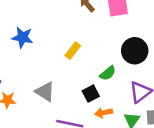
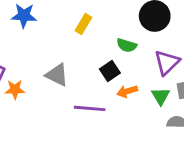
green semicircle: (108, 73) -> (127, 45), turned 63

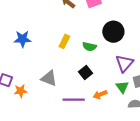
green semicircle: (127, 45) -> (89, 47), moved
orange arrow: (127, 91) -> (100, 95), moved

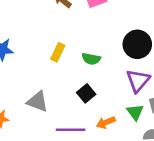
black circle: (113, 32) -> (137, 44), moved

